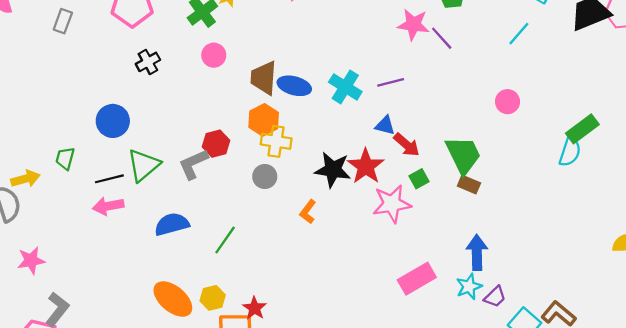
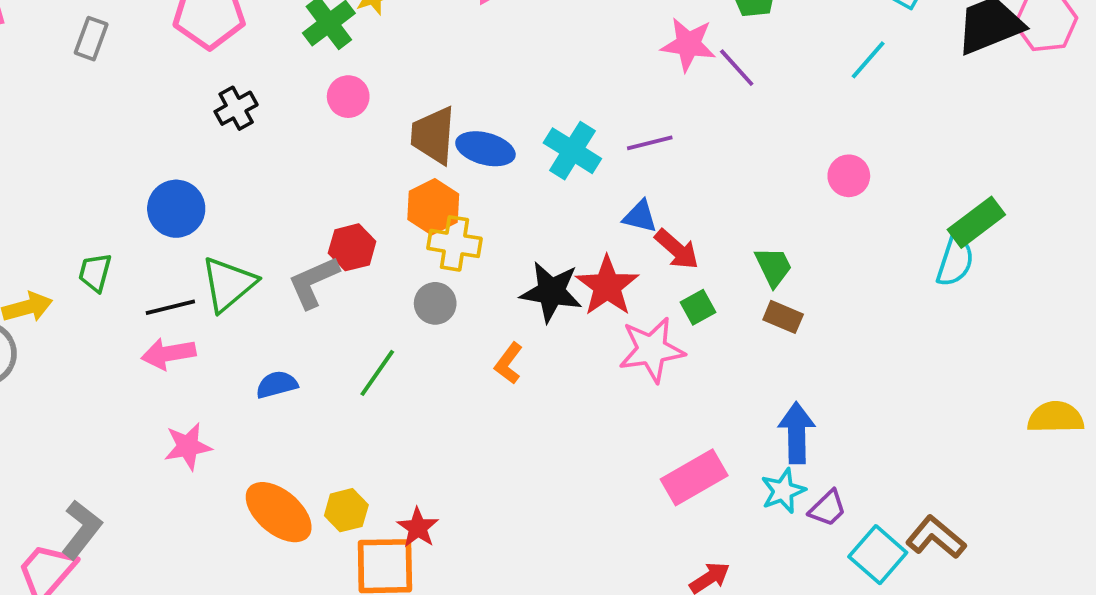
green trapezoid: (463, 155) -> (773, 267), size x0.6
blue semicircle: (172, 224) -> (277, 385), size x0.7
green line: (225, 240) -> (377, 373), moved
pink star: (31, 260) -> (188, 446), moved

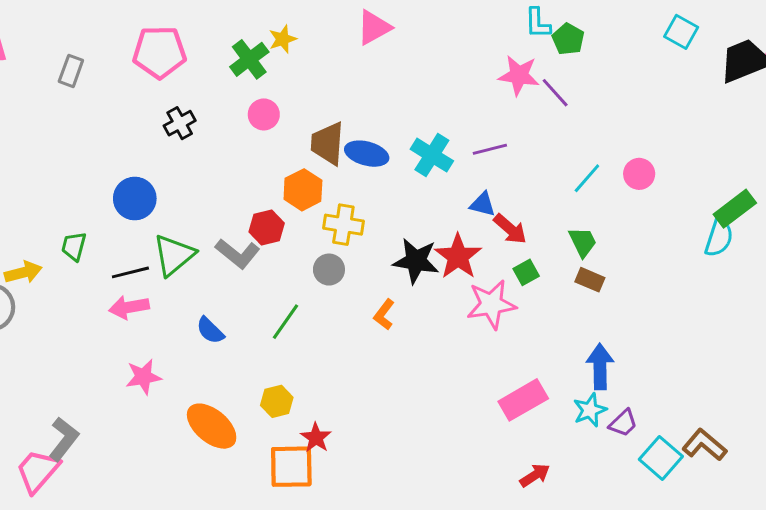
cyan line: (868, 60) -> (587, 178), moved
orange hexagon: (433, 207) -> (303, 190), moved
gray L-shape: (313, 282) -> (238, 254), turned -117
blue semicircle: (277, 385) -> (210, 330), turned -120
yellow hexagon: (346, 510) -> (277, 401), moved

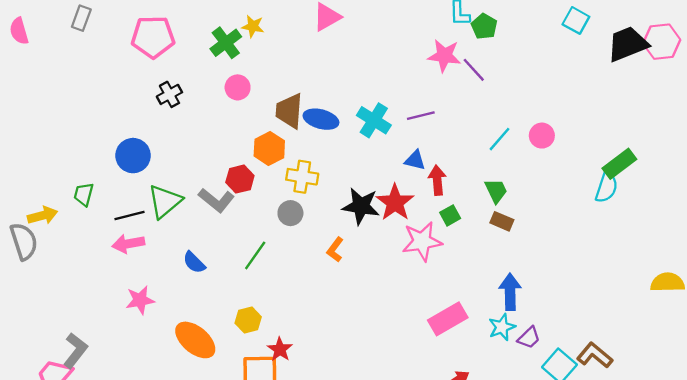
yellow star: (283, 39) -> (253, 26), turned 30
gray rectangle: (71, 71) -> (81, 18), moved
red arrow: (510, 229) -> (437, 180), turned -136

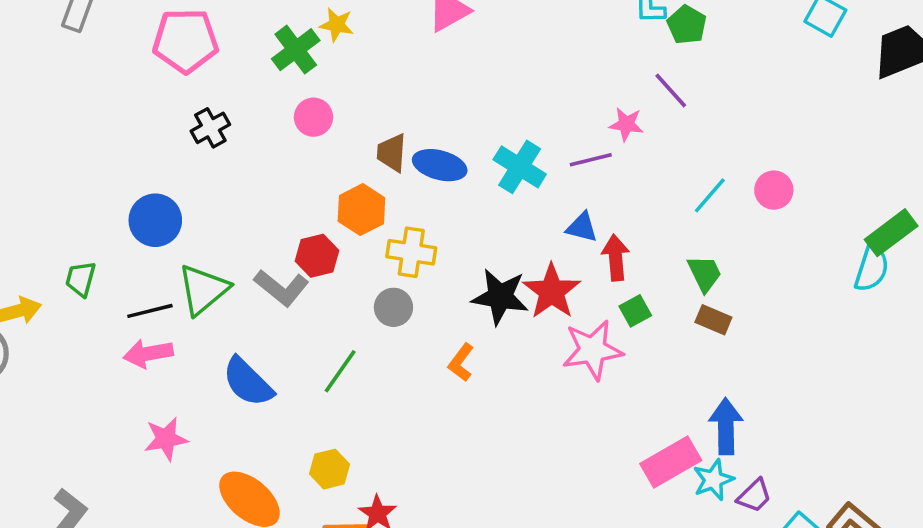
pink star: (444, 56) -> (626, 124), moved, size x0.7
brown trapezoid: (289, 111) -> (392, 153), size x0.7
blue semicircle: (194, 262) -> (248, 382), size x1.5
pink rectangle: (448, 319) -> (671, 462), moved

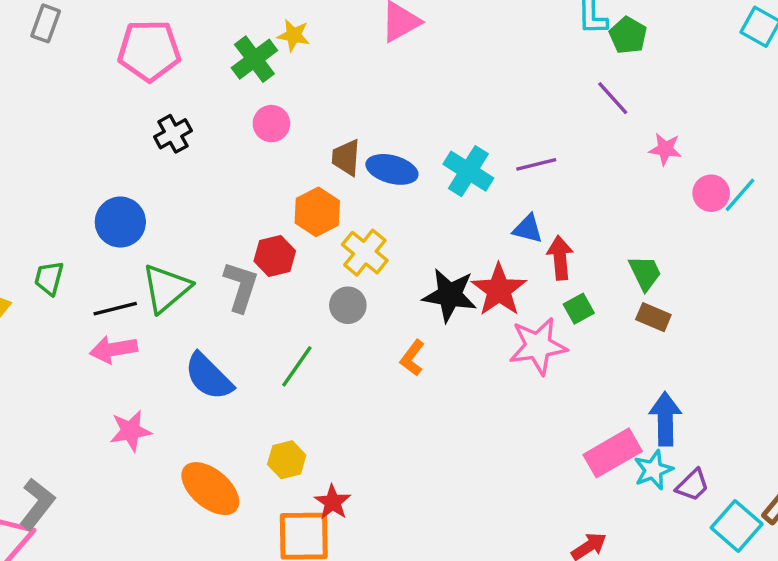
pink star: (626, 124) -> (665, 149), moved
cyan line: (710, 195) -> (740, 195), moved
yellow cross: (411, 252) -> (365, 253), turned 30
gray L-shape: (281, 288) -> (241, 287), turned -111

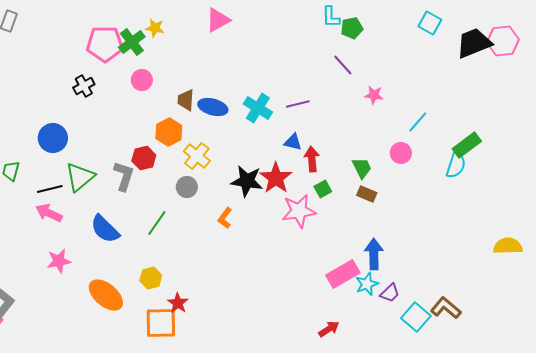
green pentagon: (628, 35) -> (352, 28), turned 30
pink pentagon: (149, 51) -> (105, 44), moved
pink circle: (711, 193) -> (401, 153), moved
pink arrow: (114, 349) -> (49, 213), turned 36

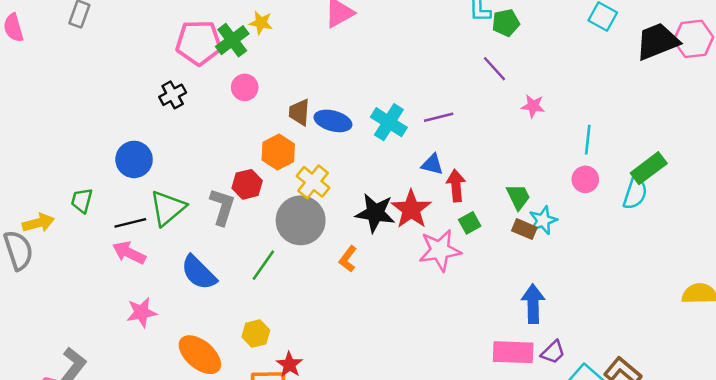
cyan line: (418, 122) -> (588, 140), turned -35
pink circle: (401, 153) -> (585, 179), moved
gray circle: (187, 187) -> (301, 220), size x1.8
pink rectangle: (343, 274) -> (513, 352), moved, turned 32
cyan star: (367, 284) -> (543, 220), moved

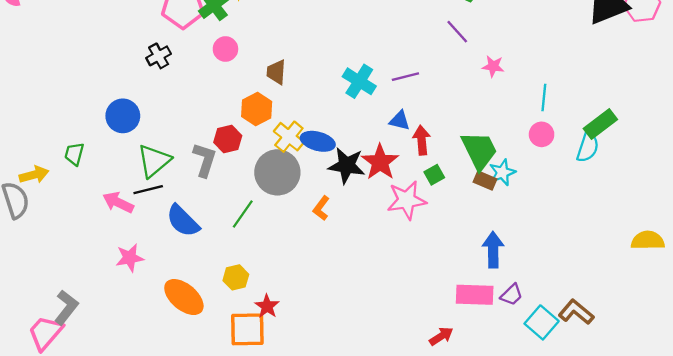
blue ellipse: (333, 121) -> (318, 141), moved
green trapezoid: (518, 197) -> (479, 151), size x1.6
black line: (130, 223) -> (148, 190), moved

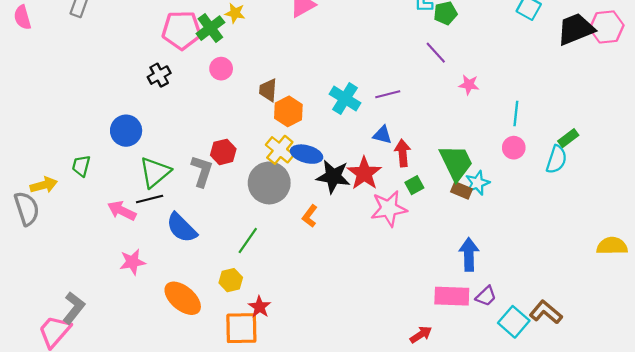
orange hexagon: (257, 109) -> (288, 111), moved
green rectangle: (600, 124) -> (568, 138), size x0.7
green line: (243, 214) -> (248, 241), moved

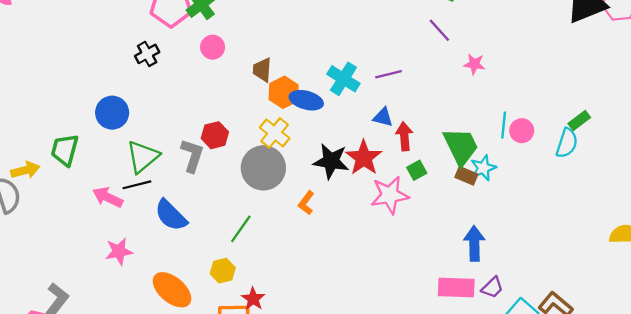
cyan line: (516, 113) -> (504, 125), moved
blue ellipse: (307, 154) -> (306, 100), moved
green trapezoid: (81, 166) -> (65, 150), size x1.4

